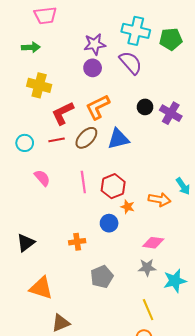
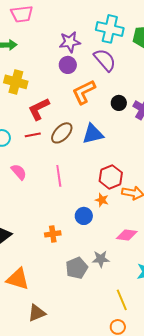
orange L-shape: (98, 107) -> (84, 92), moved
red hexagon: (113, 186) -> (111, 177), moved
gray star: (147, 267) -> (101, 259), moved

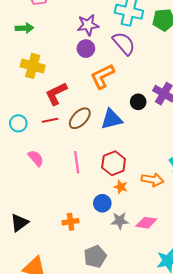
black circle: (119, 103) -> (138, 102), moved
red hexagon: (111, 177) -> (114, 163), moved
gray star: (101, 259) -> (120, 221), moved

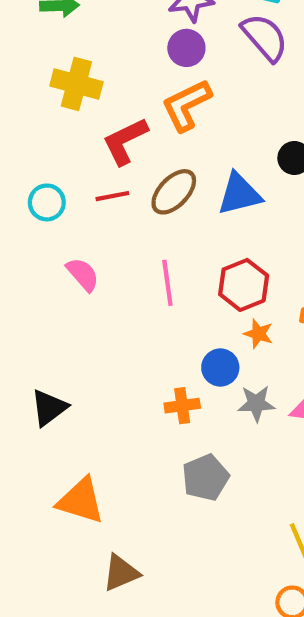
orange L-shape: (102, 76) -> (186, 105), moved
orange cross: (71, 222) -> (182, 406), moved

